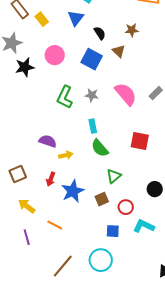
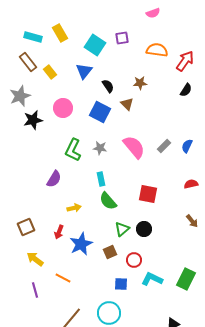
purple semicircle: (48, 141) -> (54, 179), moved, turned 102
black circle: (155, 189) -> (144, 229), moved

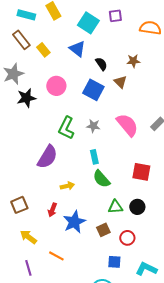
blue triangle: (84, 71) -> (77, 49), turned -30
purple semicircle: (54, 179) -> (47, 157), size x1.4
green triangle: (122, 229) -> (115, 207), turned 35
cyan L-shape: (152, 279) -> (146, 269), moved

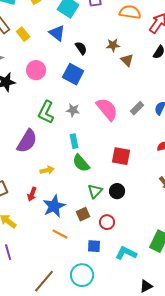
brown triangle: (120, 82) -> (127, 60), moved
green triangle: (115, 207) -> (95, 191), turned -42
orange line: (56, 256) -> (60, 234), moved

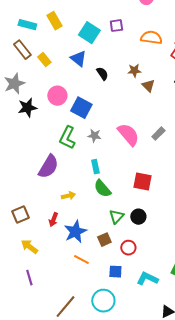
blue square: (73, 74) -> (81, 108), moved

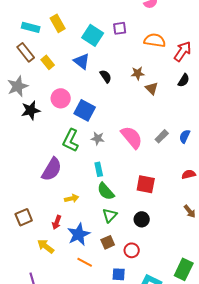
green triangle: (116, 217) -> (110, 215), moved
yellow arrow: (29, 247) -> (46, 246), moved

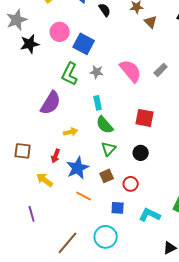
brown square: (24, 217) -> (23, 151), turned 30

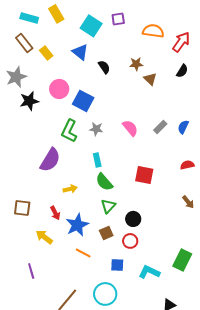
pink semicircle: (131, 71) -> (130, 128), size x0.7
black circle: (141, 153) -> (133, 219), moved
red arrow: (56, 156) -> (55, 213), turned -48

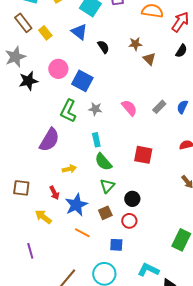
cyan L-shape: (149, 272) -> (148, 270), moved

